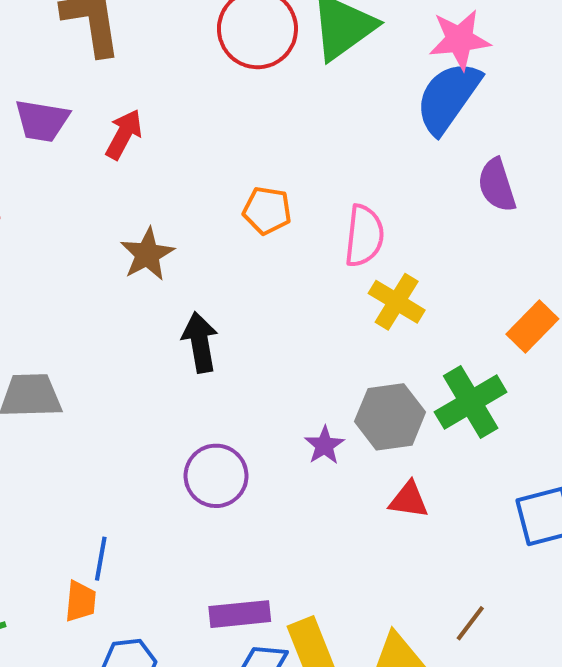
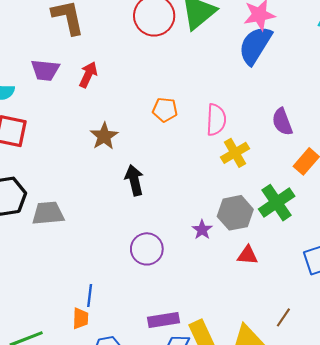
purple semicircle: (497, 185) -> (282, 122), moved
yellow cross: (397, 302) -> (235, 153), turned 32

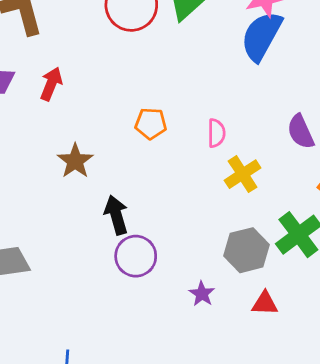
pink semicircle: (216, 120) -> (216, 133), size x0.7
purple star: (202, 230) -> (202, 294), moved
purple circle: (147, 249) -> (136, 256), moved

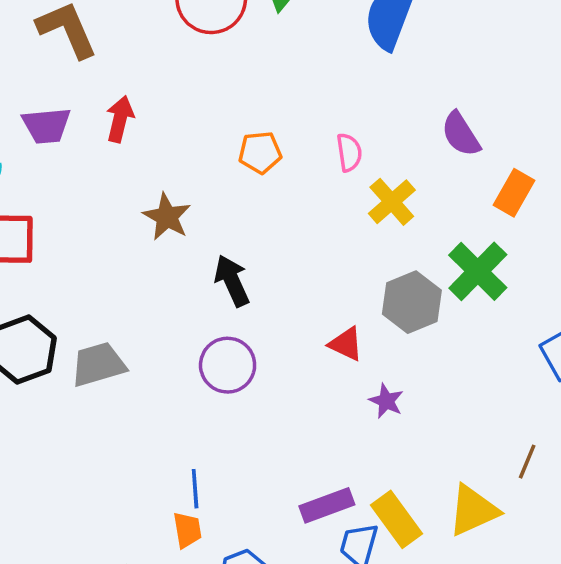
purple circle: (136, 256) -> (228, 365), moved
purple star: (202, 294) -> (386, 401), moved
red triangle: (265, 303) -> (346, 344), moved, turned 32

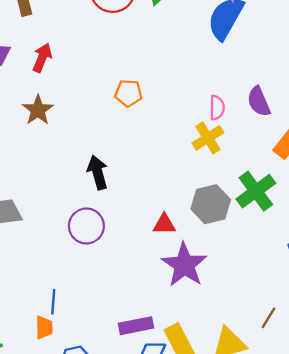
pink semicircle: (349, 152) -> (217, 108), moved
brown star: (167, 217) -> (38, 110), moved
red triangle: (346, 344) -> (164, 224), turned -35
purple star: (386, 401) -> (184, 265), size x2.0

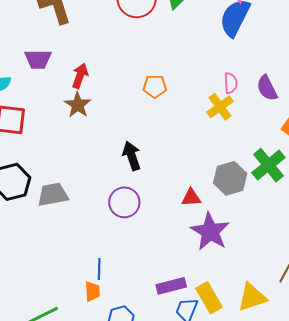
red arrow: (42, 58) -> (80, 76), moved
pink semicircle: (217, 108) -> (231, 83), moved
yellow cross: (208, 138) -> (220, 107), moved

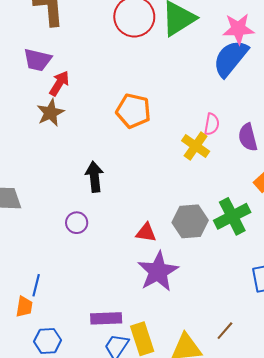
purple trapezoid: (38, 59) -> (38, 60), moved
orange pentagon: (155, 86) -> (133, 111), size x1.4
yellow cross: (220, 107) -> (196, 146), turned -32
purple circle: (124, 202) -> (77, 223), size x0.7

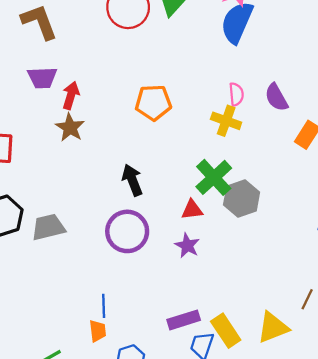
green cross: (232, 216) -> (214, 177), moved
purple circle: (77, 223) -> (127, 231), size x1.8
red triangle: (146, 232) -> (192, 210), moved
purple star: (158, 271) -> (187, 246), moved, size x0.6

